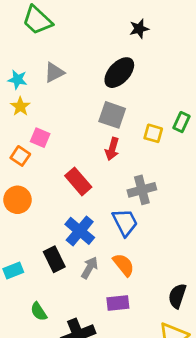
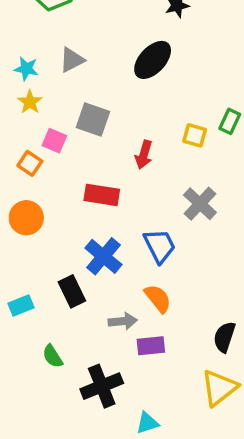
gray square: (112, 115) -> (93, 120), moved
red rectangle: (78, 181) -> (102, 195), turned -40
gray cross: (142, 190) -> (200, 204), moved, turned -32
gray arrow: (90, 268) -> (123, 321), moved, turned 55

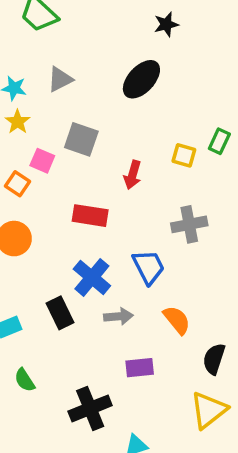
gray cross: (200, 204) -> (189, 224), turned 36
orange semicircle: (158, 298) -> (177, 320), moved
gray arrow: (123, 321) -> (118, 316), moved
green semicircle: (53, 356) -> (25, 380), moved

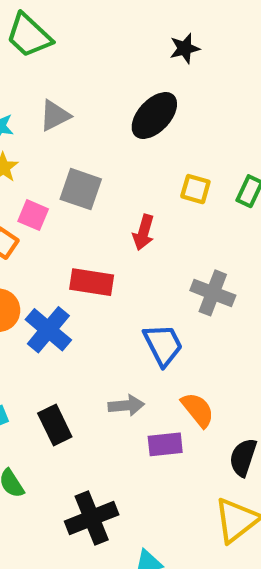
yellow square: (184, 155) -> (195, 189), moved
gray cross: (189, 224) -> (213, 293), turned 32
blue cross: (92, 277) -> (48, 330), moved
black rectangle: (60, 313) -> (55, 425), moved
purple rectangle: (140, 368) -> (165, 444), moved

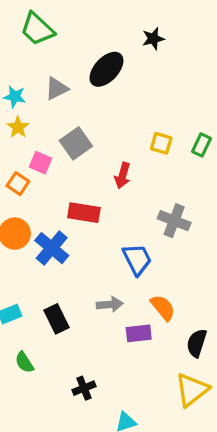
black ellipse: (154, 115) -> (106, 69), moved
gray square: (81, 189) -> (76, 143), turned 36
black cross: (92, 518) -> (84, 388), size x0.6

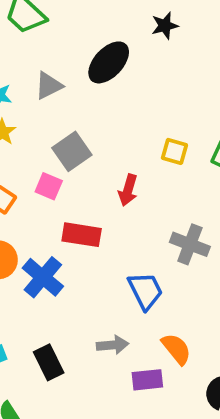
pink square: (40, 163) -> (49, 186), moved

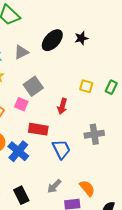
black star: (165, 26) -> (81, 38), moved
gray cross: (190, 244) -> (94, 134), turned -30
blue trapezoid: (145, 291) -> (61, 149), moved
gray arrow: (113, 345) -> (54, 186), turned 140

